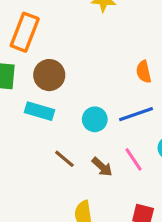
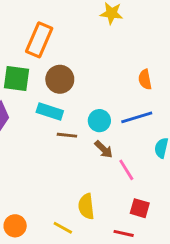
brown line: (64, 159) -> (67, 135), moved, turned -36
pink line: (134, 159) -> (126, 170), moved
brown arrow: (102, 167) -> (104, 149), moved

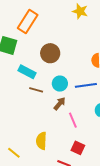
brown circle: (60, 79) -> (50, 53), moved
brown arrow: (104, 149) -> (60, 104), turned -104
yellow line: (63, 228) -> (14, 153), moved

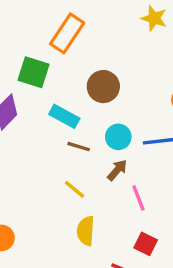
yellow line: (14, 153) -> (75, 189), moved

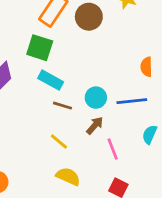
green square: (34, 72) -> (40, 48), moved
brown circle: (103, 87) -> (89, 17), moved
yellow semicircle: (86, 231) -> (68, 176), turned 110

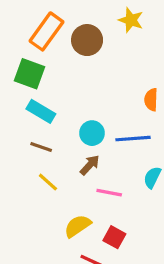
brown line: (63, 106) -> (41, 147), moved
pink line: (113, 149) -> (109, 193), turned -60
yellow semicircle: (68, 176) -> (78, 226), moved, turned -60

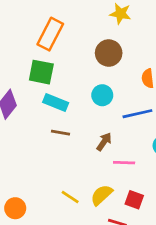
brown circle: (87, 40) -> (109, 53), moved
cyan circle: (92, 133) -> (102, 95), moved
yellow line: (48, 182) -> (70, 197), moved

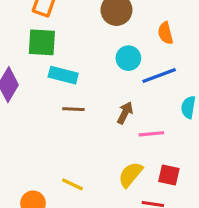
cyan circle: (102, 95) -> (128, 58), moved
yellow line: (70, 197) -> (72, 184), moved

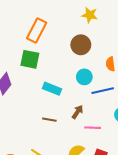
cyan rectangle: (63, 75) -> (52, 89), moved
brown line: (73, 109) -> (49, 120), moved

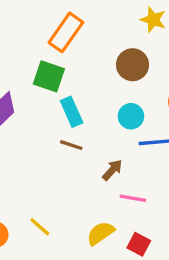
cyan rectangle: (52, 89) -> (72, 112), moved, turned 36
brown line: (49, 120) -> (71, 145), moved

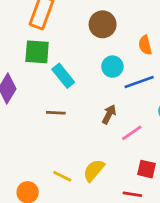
brown line: (71, 145) -> (56, 113), moved
pink line: (133, 198) -> (132, 133), turned -30
yellow semicircle: (101, 233) -> (94, 170), moved

